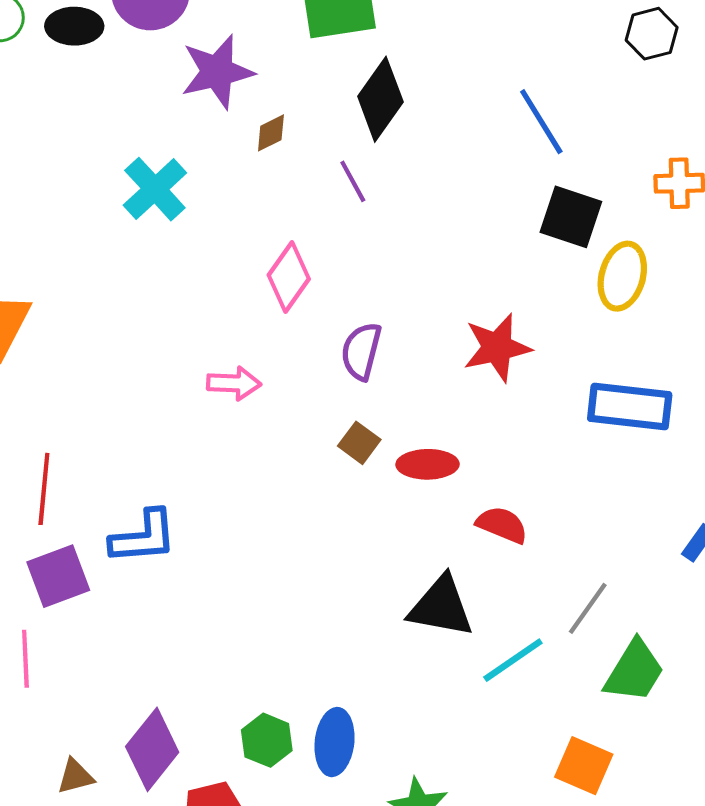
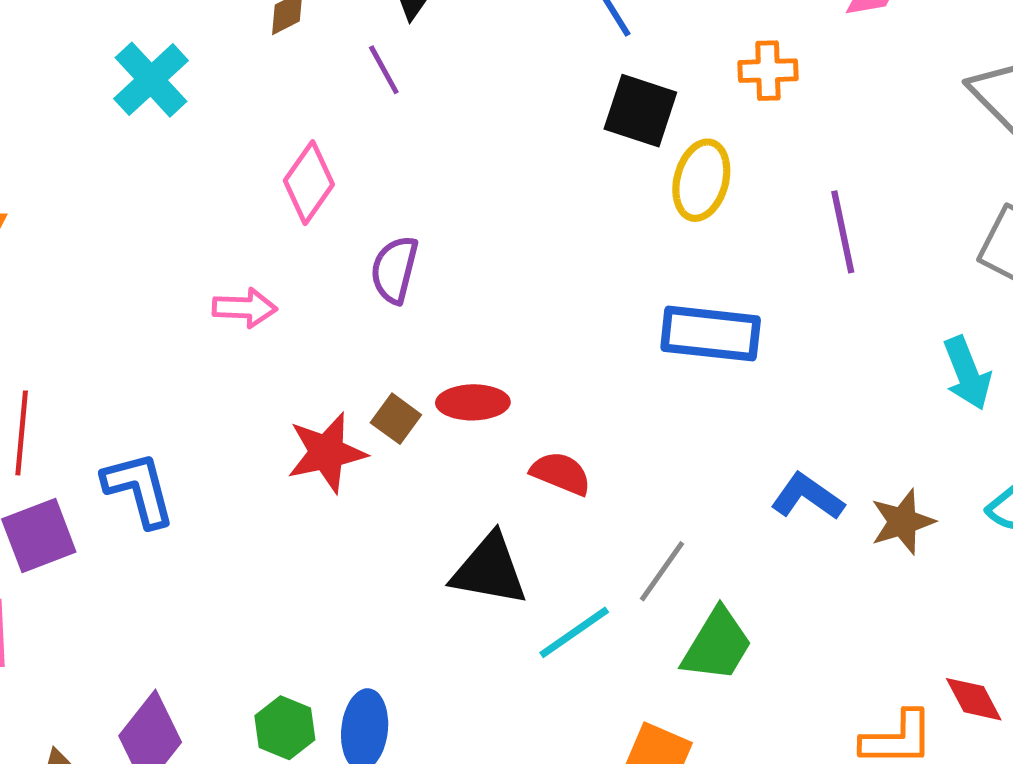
red star: (497, 348) -> (327, 453), moved
brown square: (359, 443) -> (396, 419), moved
blue L-shape: (143, 537) -> (139, 489), turned -100

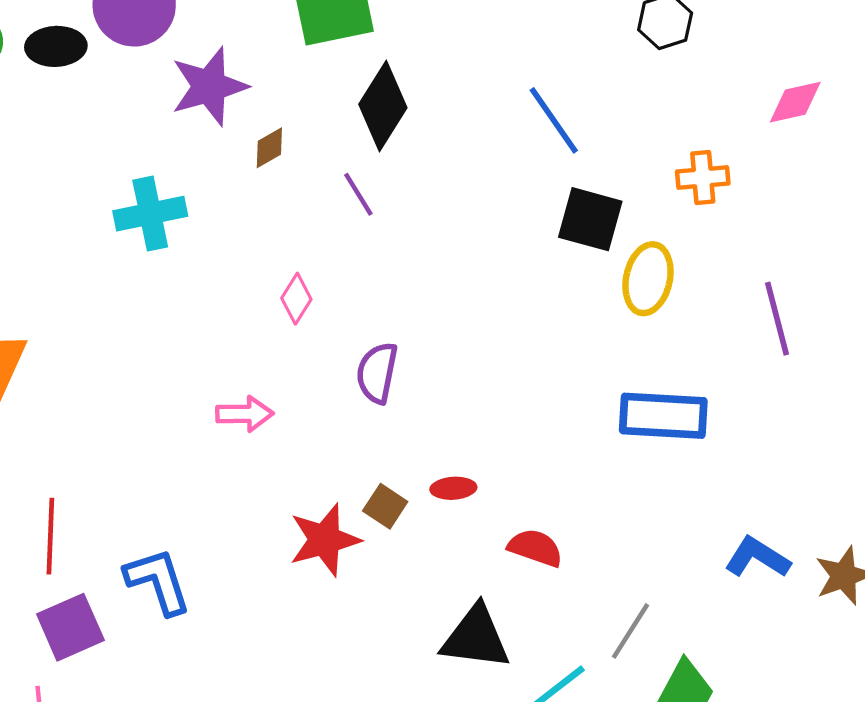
cyan cross: (151, 80) -> (150, 214), turned 34
pink diamond: (309, 183) -> (296, 299), size x0.7
red ellipse: (473, 402) -> (453, 488), size x0.7

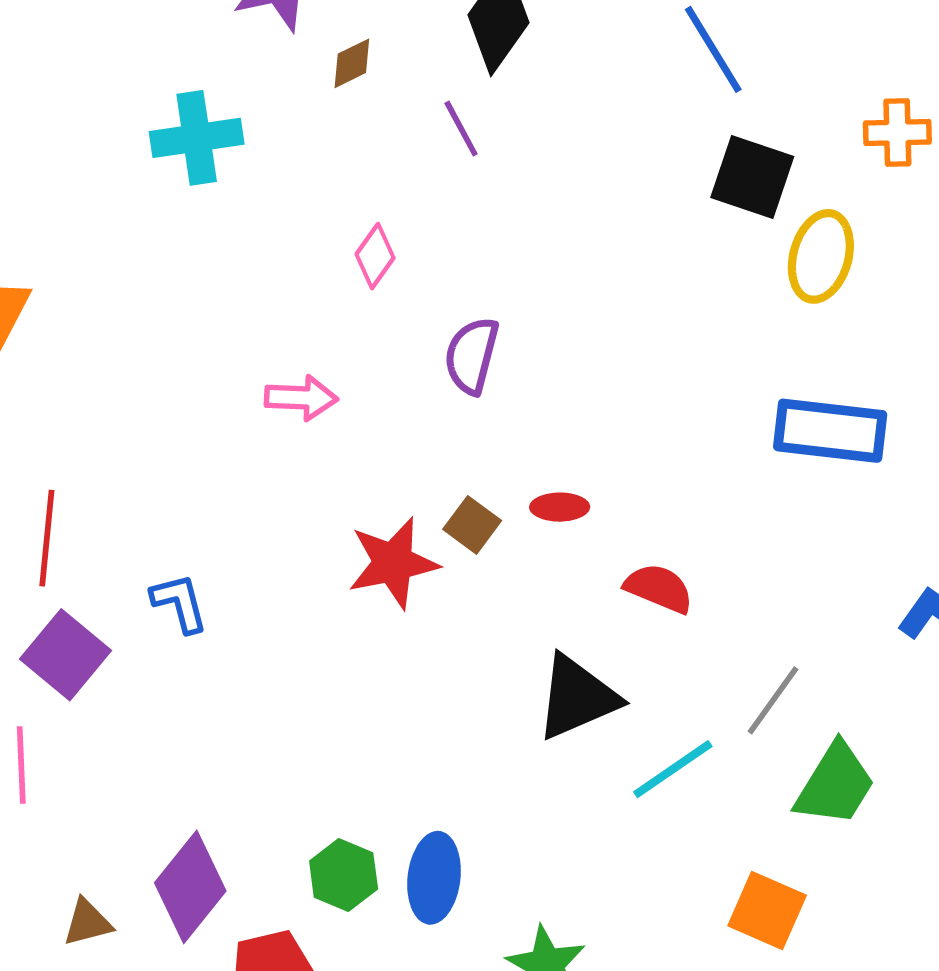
blue L-shape: (158, 581) -> (180, 603), size x0.7
purple square: (70, 627) -> (66, 655), turned -30
black triangle: (476, 638) -> (577, 697), turned -34

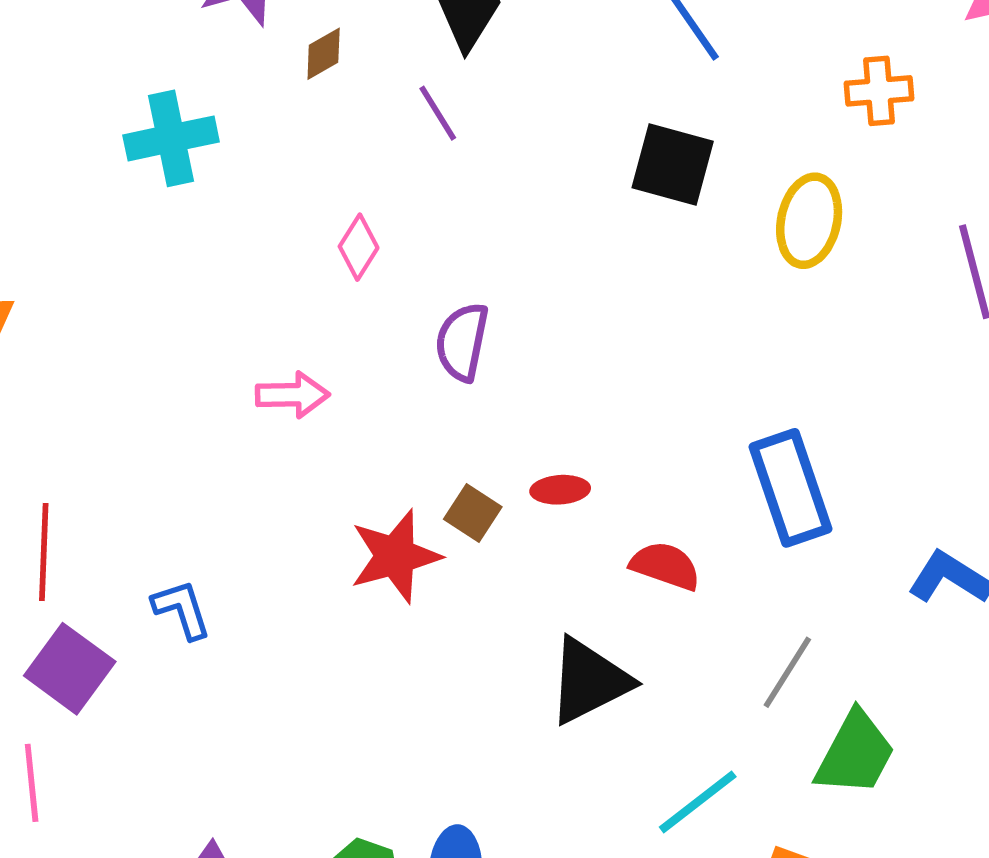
black square: (752, 177) -> (673, 164), moved
blue rectangle: (830, 431) -> (790, 488), moved, turned 68
cyan line: (673, 769) -> (698, 802), moved

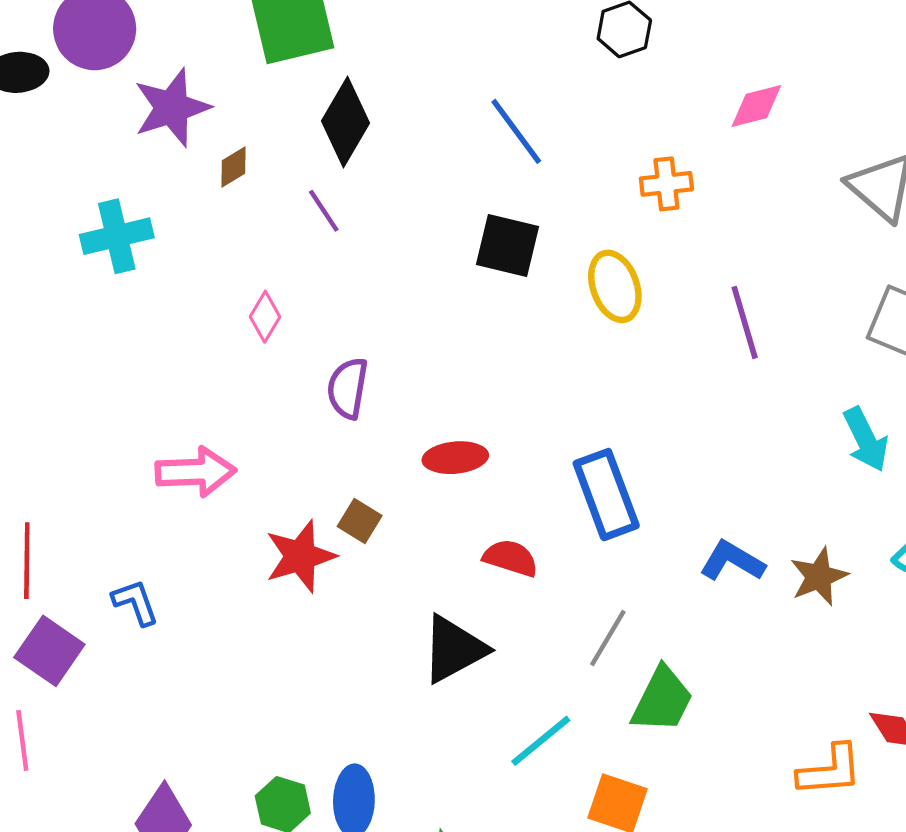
yellow ellipse: (809, 221) -> (615, 286), turned -30
pink arrow: (292, 395) -> (196, 472), moved, size x1.4
red ellipse: (560, 490) -> (455, 458), moved, size x1.4

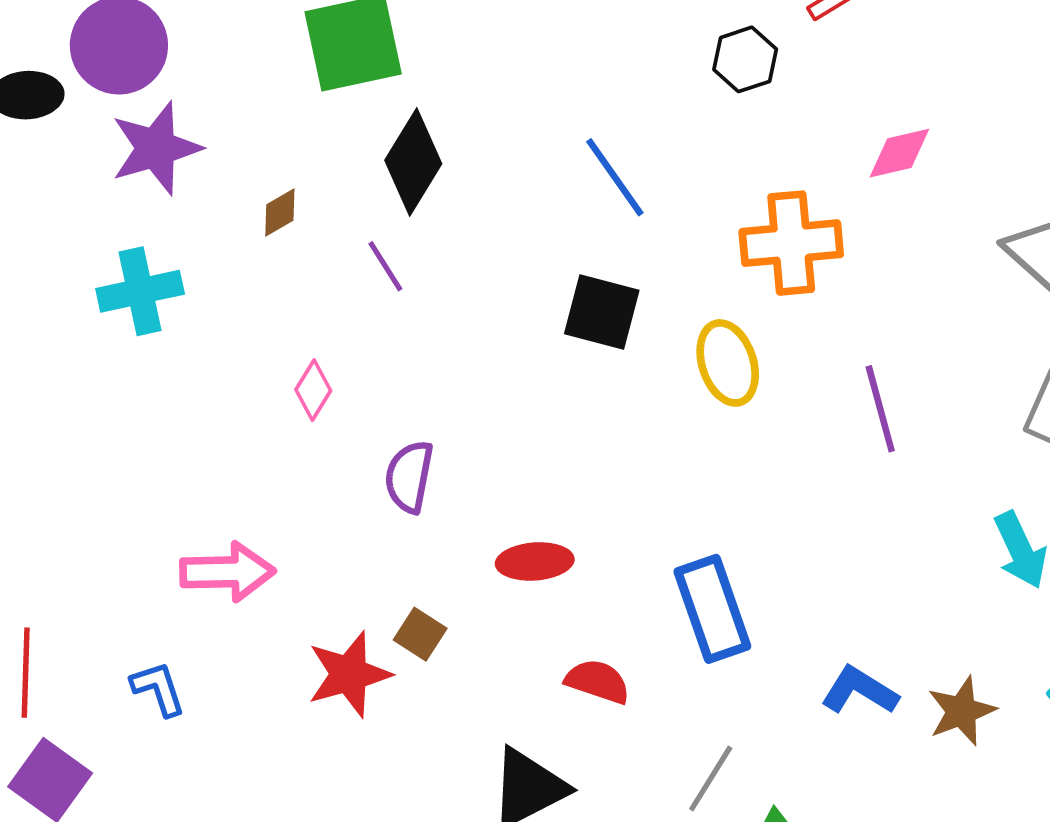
purple star: (172, 108) -> (156, 148), moved
orange cross: (666, 184) -> (791, 243), size x1.6
blue L-shape: (135, 602) -> (158, 689), moved

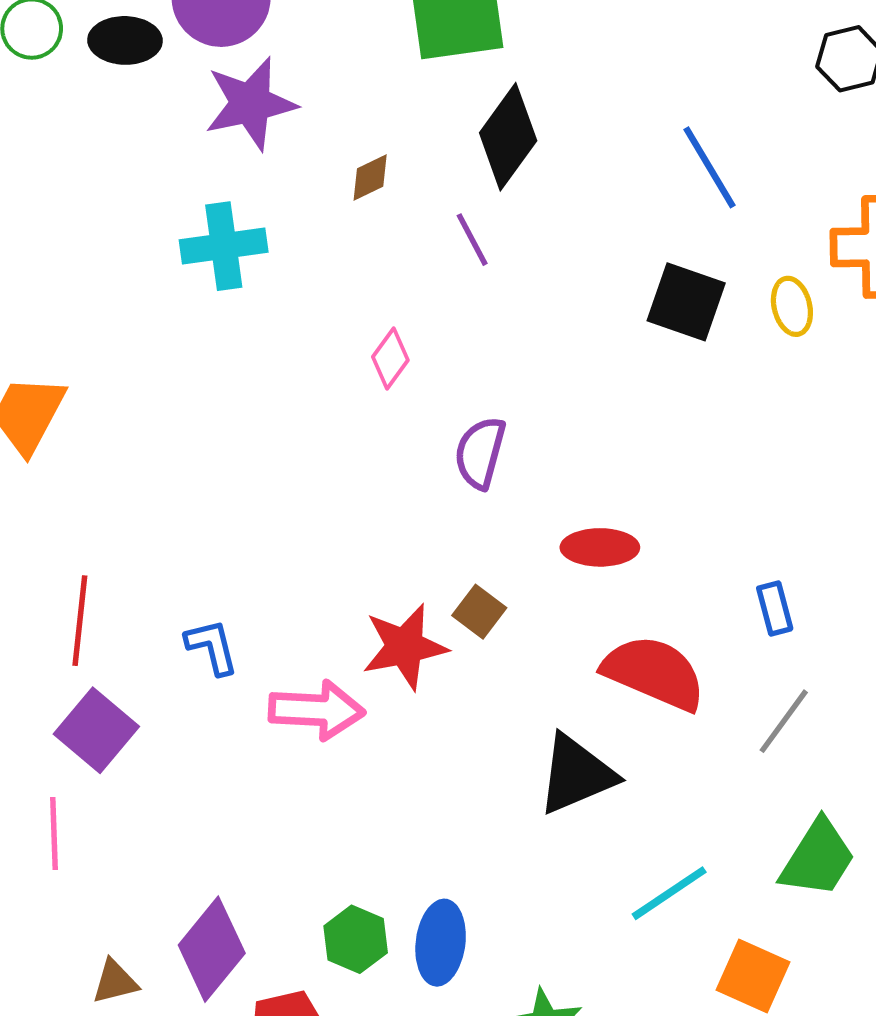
yellow ellipse: (728, 363) -> (792, 306), moved, size x0.7
pink arrow: (227, 572) -> (317, 710), moved
blue rectangle: (712, 609) -> (775, 608), size x0.5
red semicircle: (598, 681) -> (654, 673), size x1.6
gray line: (711, 779) -> (784, 721), moved

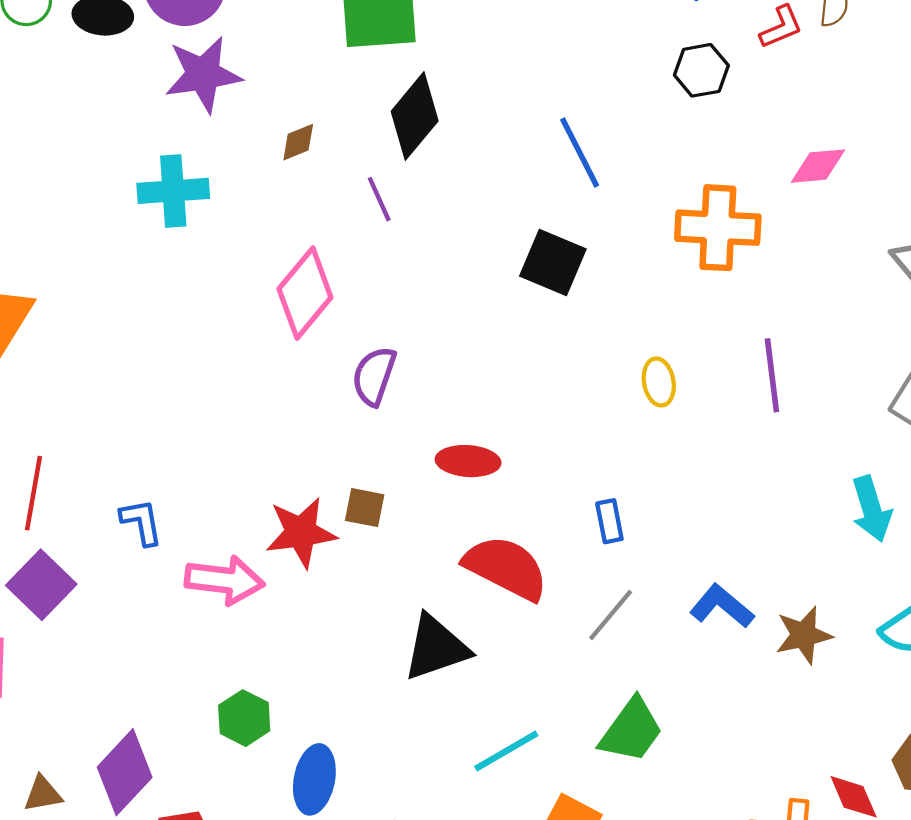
yellow ellipse: (792, 306) -> (659, 382), moved
pink diamond: (390, 358) -> (305, 293), size x1.8
brown square: (479, 612) -> (365, 508), turned -30
green hexagon: (356, 939) -> (244, 718), moved

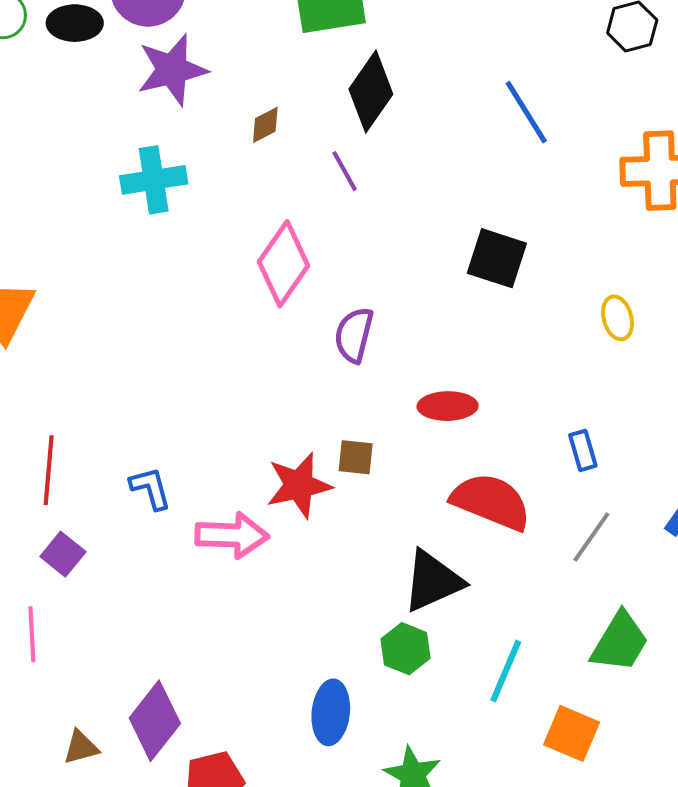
black square: (553, 262) -> (497, 258), moved
purple square: (41, 585) -> (63, 554), size x0.7
green hexagon: (244, 718) -> (405, 649), moved
cyan line: (506, 751) -> (506, 671), turned -32

